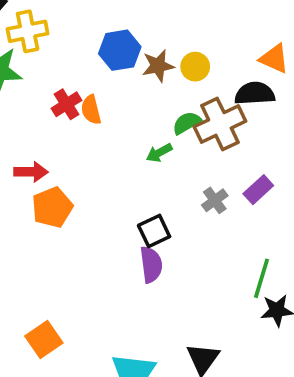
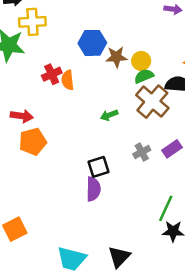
green semicircle: (187, 123) -> (144, 76), moved
brown cross: (220, 124) -> (152, 102), turned -32

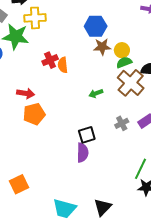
blue hexagon: (92, 43) -> (96, 26), moved

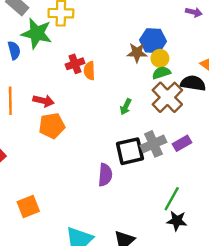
blue hexagon: (96, 26) -> (153, 41), moved
green arrow: (96, 93) -> (126, 107), turned -48
gray cross: (122, 123) -> (154, 144), size x1.5
black square: (87, 135) -> (130, 151), moved, size x1.4

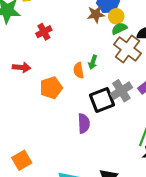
orange semicircle: (89, 71) -> (79, 70), moved
orange pentagon: (52, 126) -> (51, 88), moved

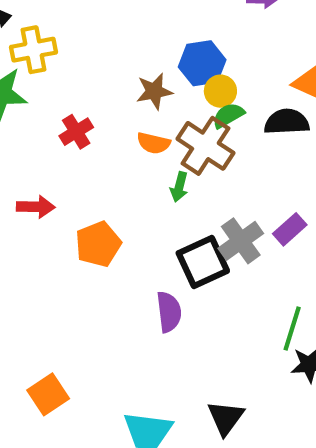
brown star: (96, 14) -> (154, 91), moved
brown cross: (127, 49) -> (205, 146), moved
orange semicircle: (79, 70) -> (154, 143), moved, turned -63

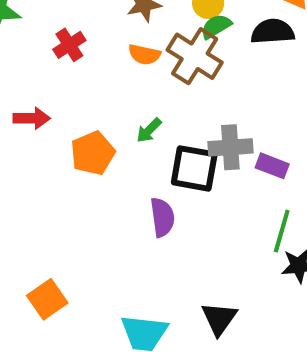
green arrow: (179, 187) -> (149, 130), moved, turned 32
purple rectangle: (290, 229) -> (272, 166), moved, turned 64
gray cross: (241, 241) -> (230, 147), turned 33
black square: (203, 262) -> (194, 168), turned 36

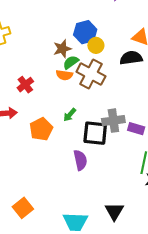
green semicircle: (216, 26) -> (71, 62), moved
red cross: (69, 45) -> (25, 85), moved

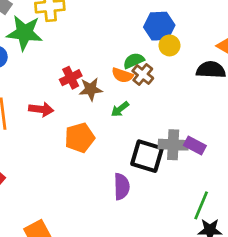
brown star: (62, 49) -> (91, 89), moved
brown cross: (91, 74) -> (143, 75), moved, size x0.6
green arrow: (70, 115) -> (120, 109), moved
purple rectangle: (136, 129) -> (195, 145), moved

